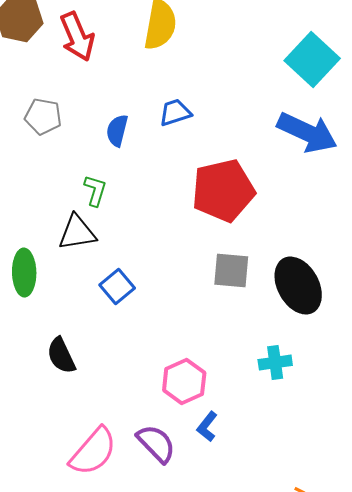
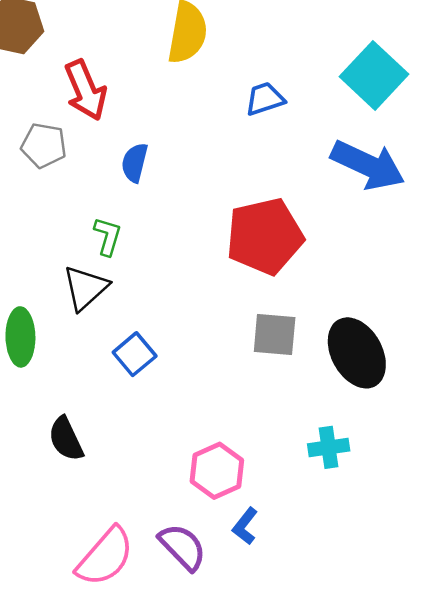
red arrow: (77, 37) -> (86, 90), moved
blue trapezoid: (175, 113) -> (265, 99), moved
black triangle: (77, 233) -> (86, 288), turned -33

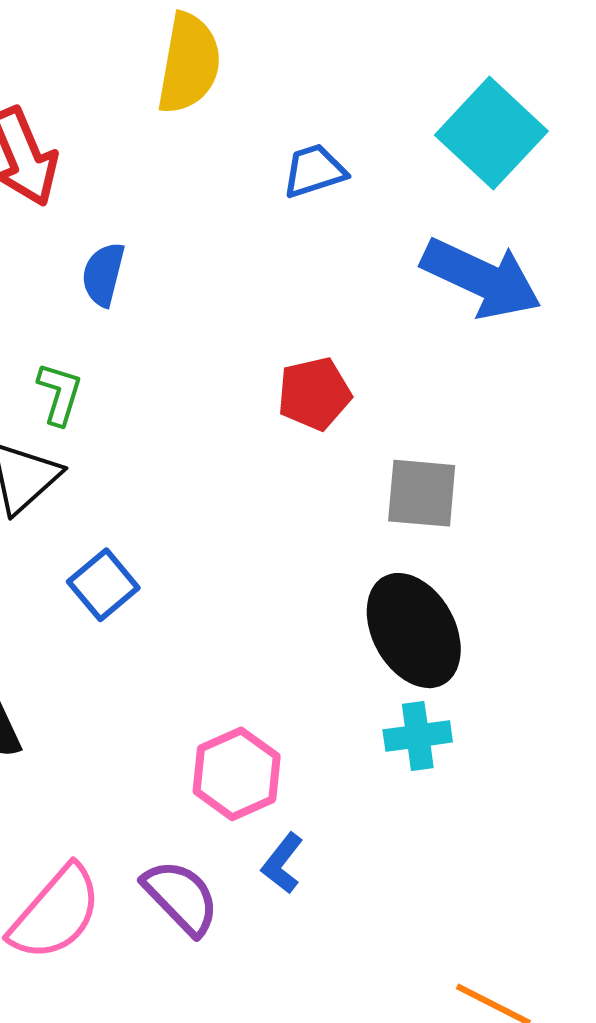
red pentagon: (265, 236) -> (314, 394), size x0.6
gray square: (275, 334) -> (422, 493), moved
black ellipse: (357, 353) -> (414, 631), moved

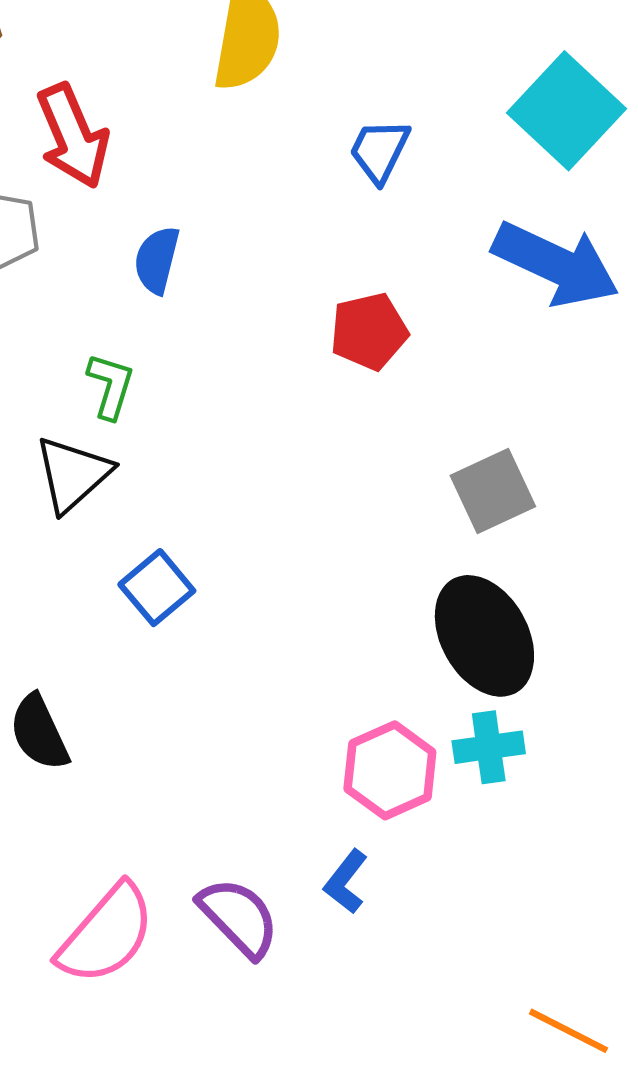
blue trapezoid: (314, 171) -> (379, 151), turned -46
red pentagon: (314, 394) -> (369, 331), moved
gray square: (422, 493) -> (493, 491), turned -30
pink hexagon: (237, 774) -> (390, 770), moved

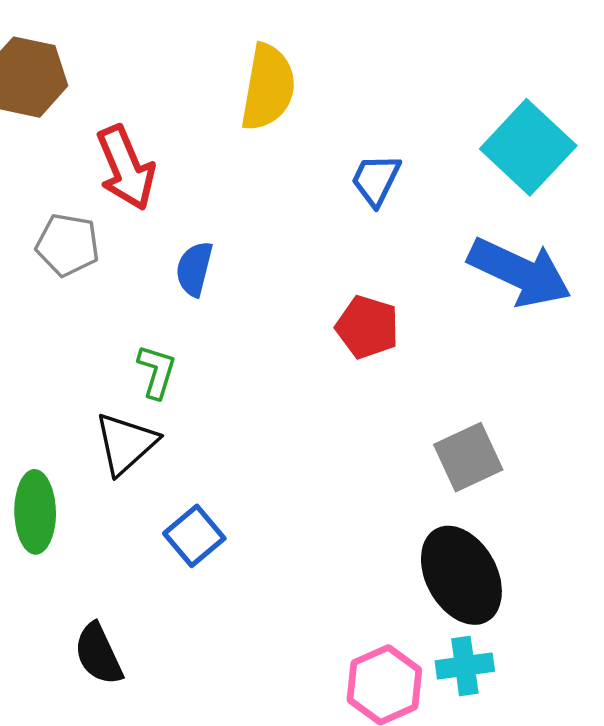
red pentagon: (369, 331) -> (367, 327), turned 30

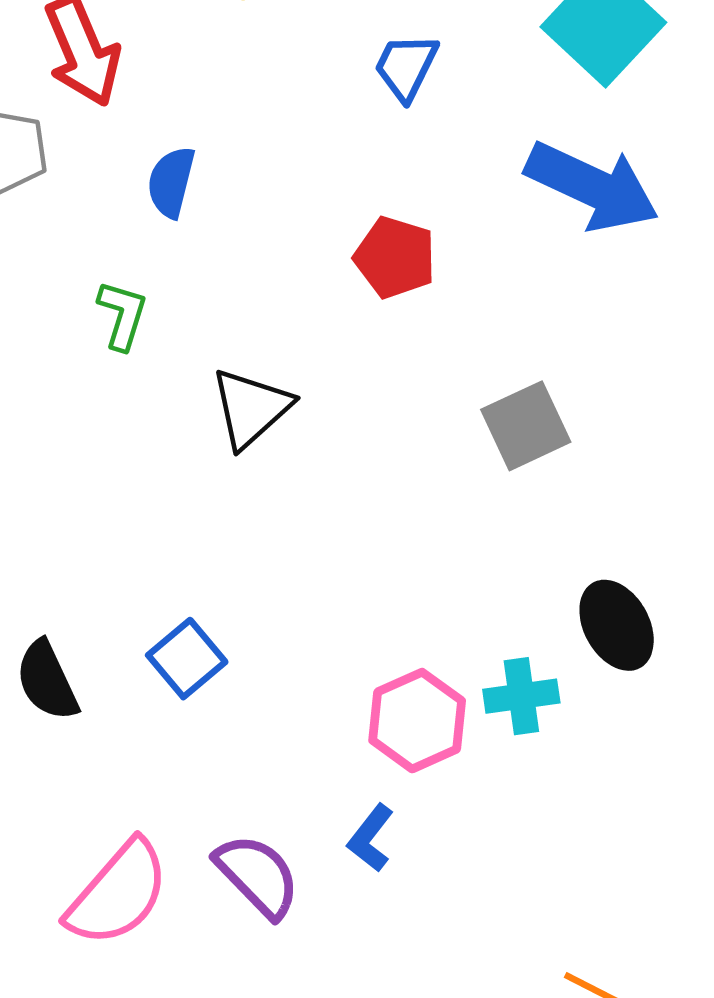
black triangle: (126, 443) -> (251, 408), moved
blue square: (194, 536) -> (187, 659), moved
black ellipse: (461, 575) -> (617, 625), moved, size x0.7

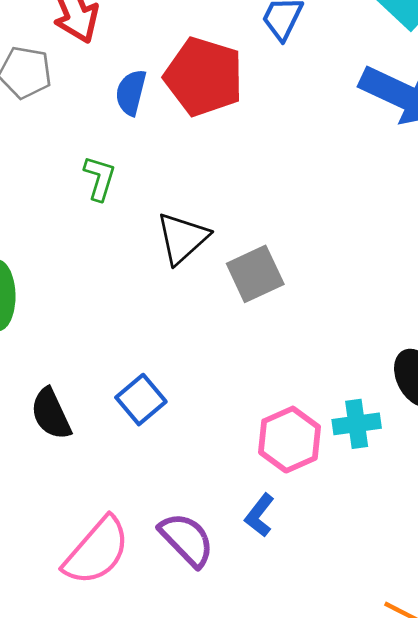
red pentagon: (395, 257) -> (204, 77), moved, size x1.5
gray square: (526, 426) -> (255, 274), moved

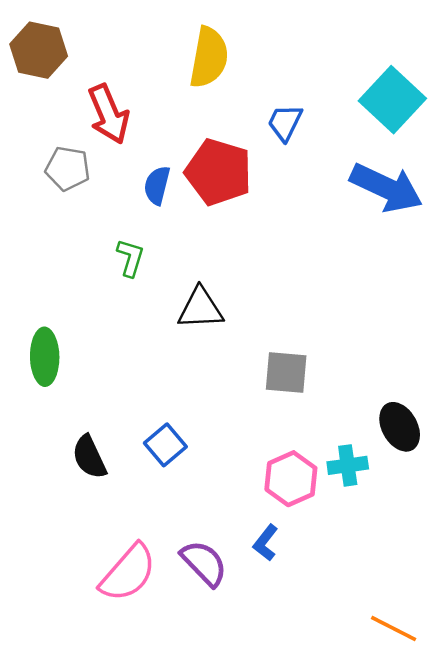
black triangle: (182, 238) -> (200, 308), turned 39
gray square: (255, 274) -> (286, 372), moved, turned 30

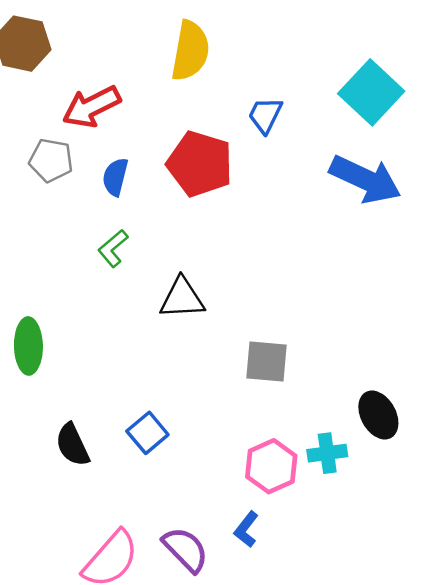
red arrow: (109, 114) -> (91, 107), turned 86
blue semicircle: (157, 185) -> (115, 177), moved
green L-shape: (130, 258) -> (113, 248), turned -147

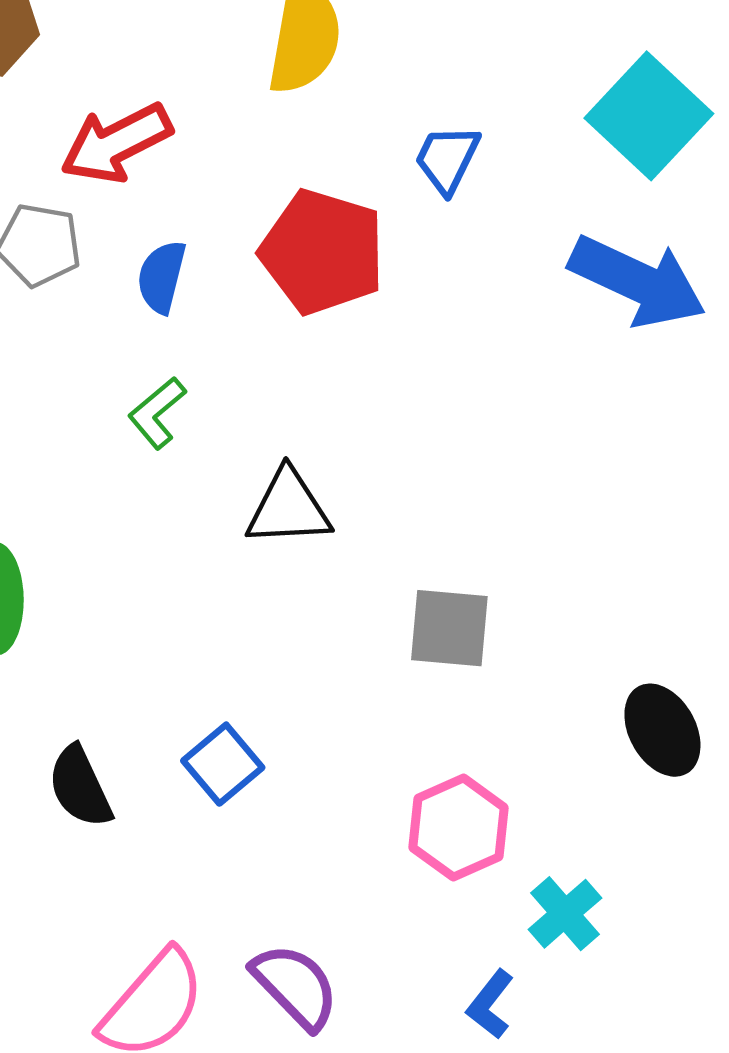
cyan cross: (327, 453) -> (565, 914), moved, turned -33
blue L-shape: (246, 529) -> (490, 1004), moved

